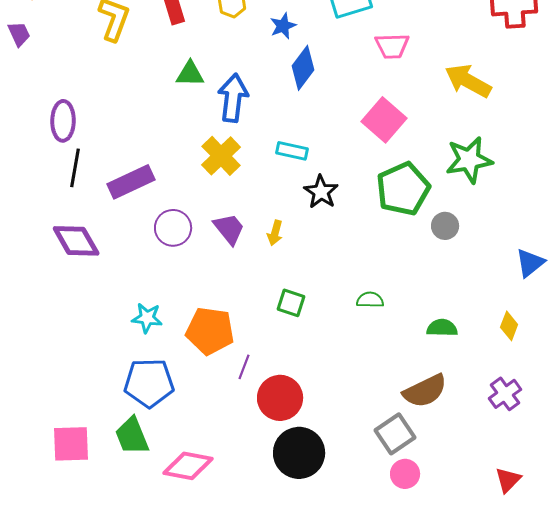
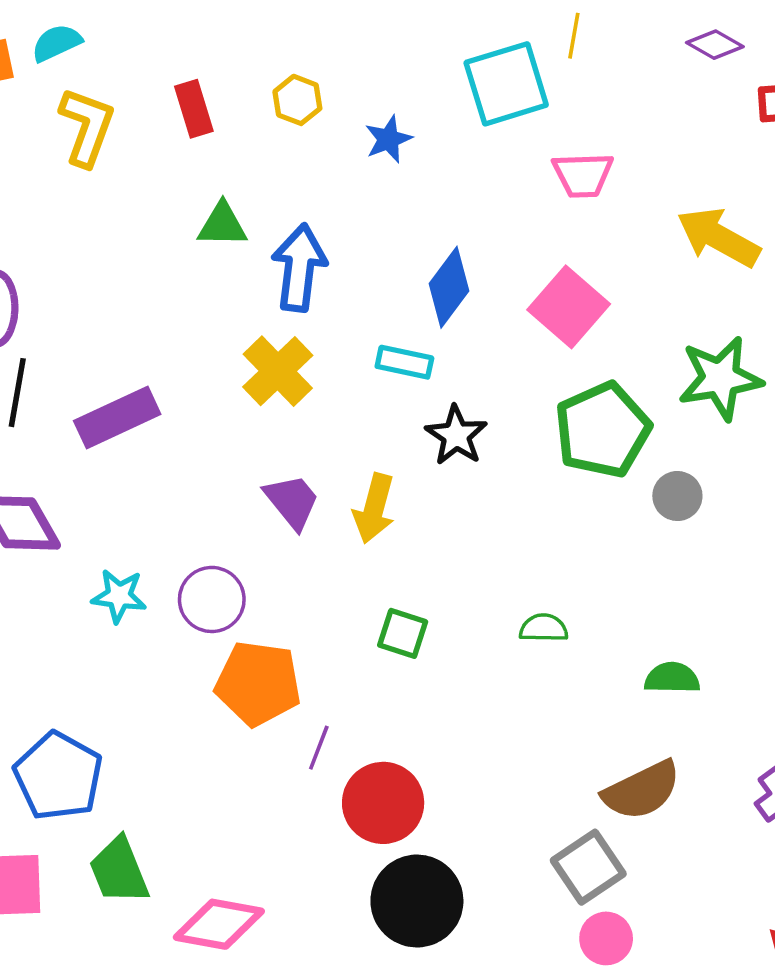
blue diamond: (303, 68) -> (449, 287), moved
purple circle: (173, 228) -> (212, 599), moved
yellow arrow: (275, 233) -> (374, 508), size x1.5
cyan star: (147, 318) -> (119, 596), moved
blue pentagon: (149, 383) -> (58, 776), moved, turned 30

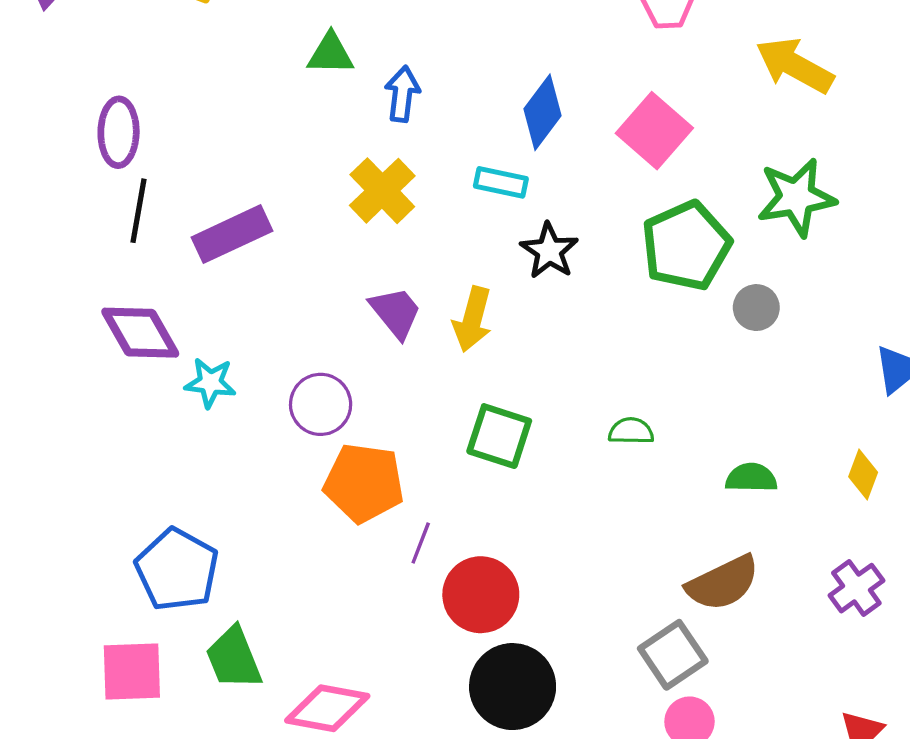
blue arrow: (299, 268) -> (402, 94), size x0.7
cyan star: (119, 596) -> (210, 383), moved
green square: (403, 633) -> (499, 436), size x1.4

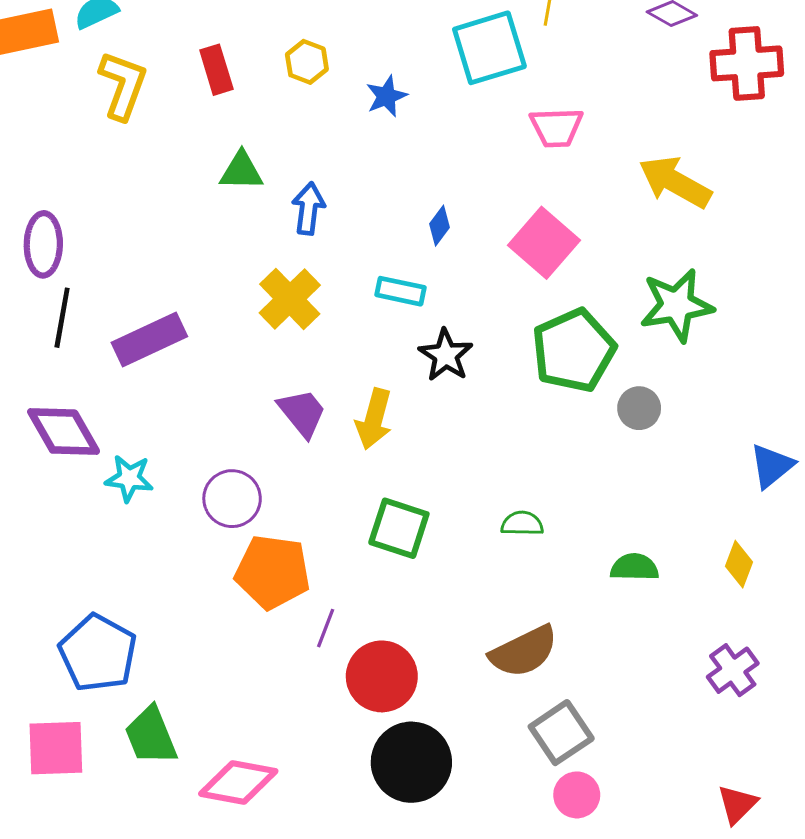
blue diamond: (543, 112) -> (439, 226), size x0.6
brown semicircle: (723, 583) -> (524, 651), moved

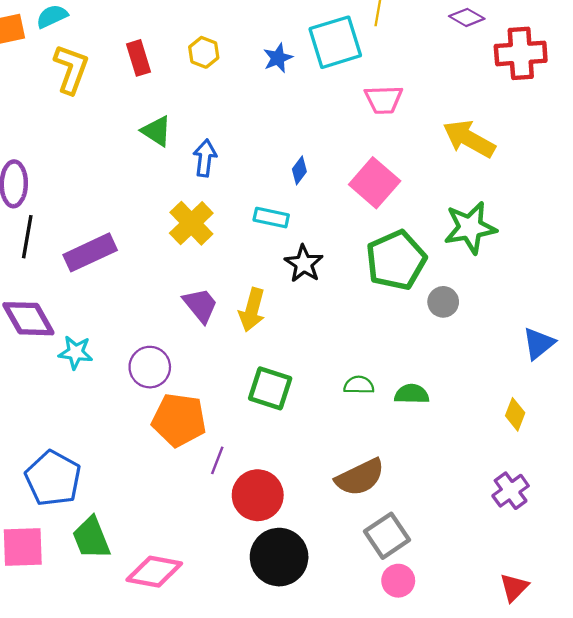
blue star: (386, 96) -> (278, 58), moved
green triangle: (241, 171) -> (157, 131), turned 32
green semicircle: (634, 567) -> (412, 394), moved

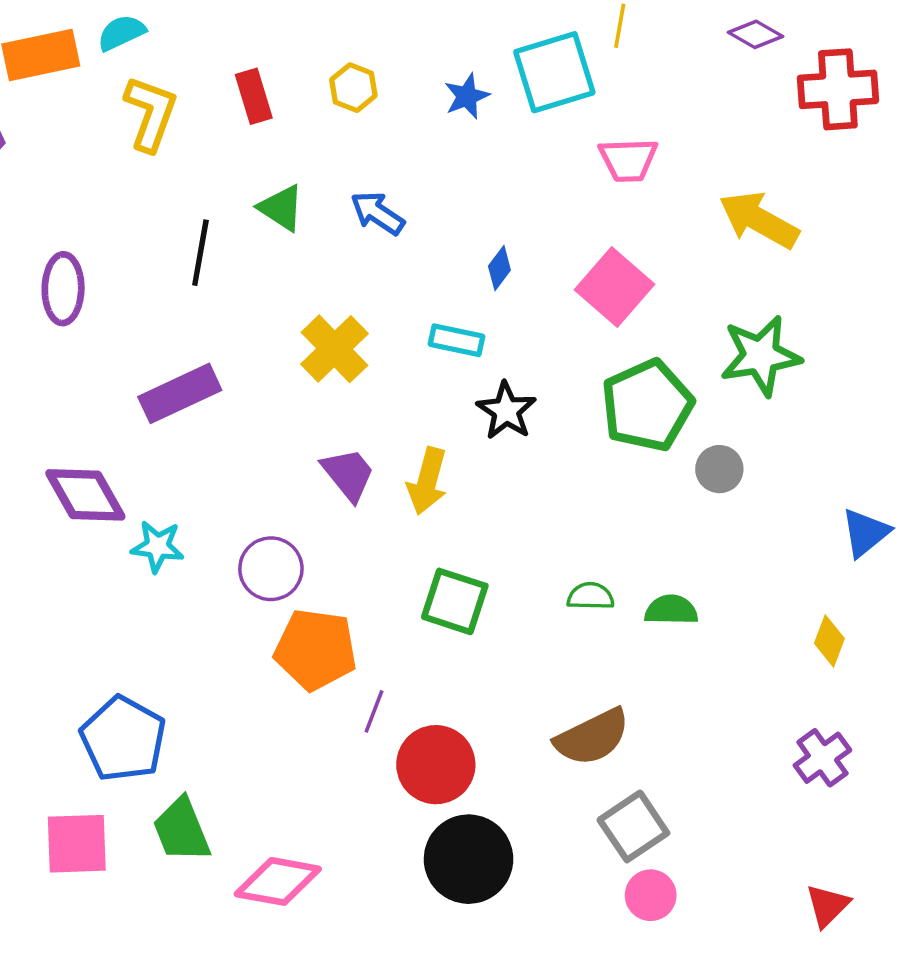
blue arrow: (205, 158) -> (377, 213), moved, turned -63
black line: (27, 237) -> (200, 253), moved

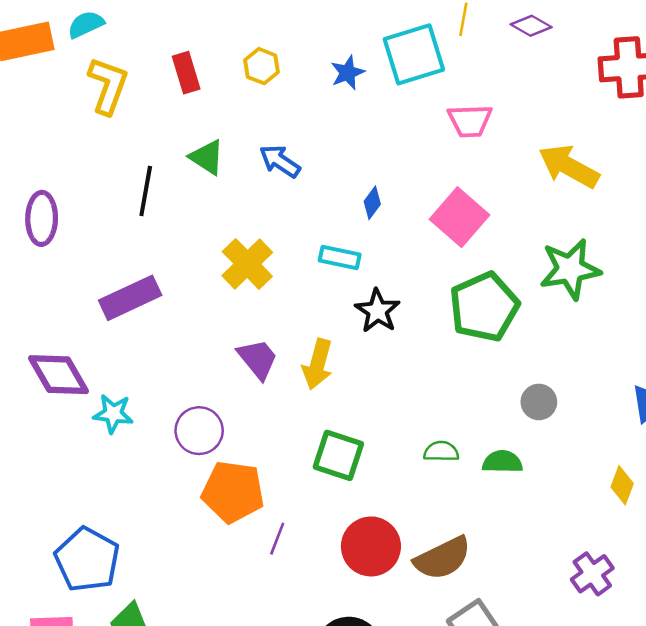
purple diamond: (755, 34) -> (531, 26), moved
gray circle: (719, 469) -> (539, 402), moved
purple cross: (822, 758) -> (592, 574), moved
red circle: (436, 765) -> (371, 546), moved

